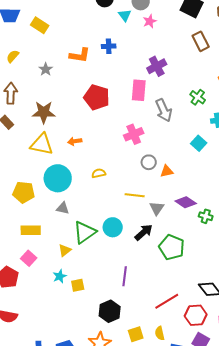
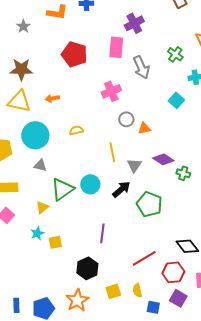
yellow line: (135, 195) -> (112, 152), turned 72

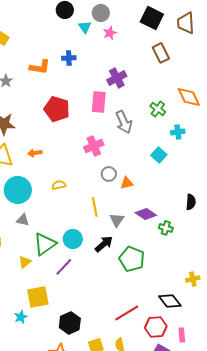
cyan star: (37, 233) -> (21, 317), moved
purple line: (102, 233) -> (64, 267), moved, turned 36
yellow square: (55, 242) -> (38, 297), size x1.6

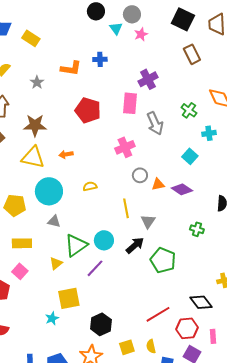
purple diamond: (146, 214) -> (182, 189), moved

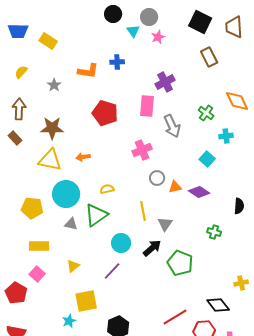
green triangle: (76, 245) -> (96, 215), moved

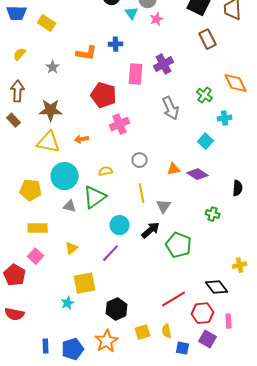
pink rectangle: (147, 106) -> (136, 74), moved
pink cross: (142, 150) -> (120, 124), moved
gray circle: (157, 178) -> (140, 160), moved

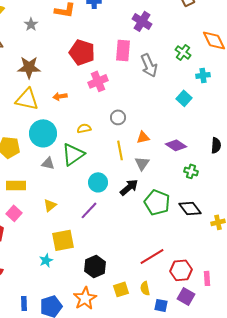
purple cross: (164, 64) -> (142, 21), turned -30
pink rectangle: (136, 74) -> (123, 50), moved
orange triangle: (174, 169) -> (143, 137), moved
purple diamond: (198, 174) -> (176, 145), moved
black diamond: (217, 287) -> (190, 208), moved

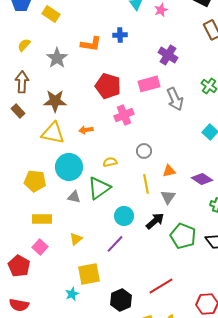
gray star: (31, 24) -> (57, 58), size x1.5
pink rectangle: (123, 50) -> (149, 84), turned 70
red line: (152, 256) -> (161, 286), moved

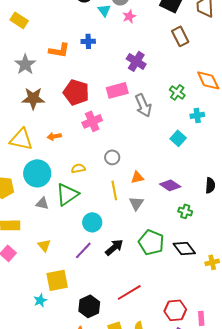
brown star: (55, 101) -> (33, 98), moved
black arrow: (155, 221) -> (114, 247), moved
yellow triangle: (76, 239) -> (44, 245), turned -32

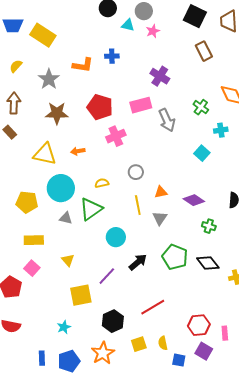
cyan triangle: (104, 10) -> (128, 25), turned -40
yellow rectangle: (19, 20) -> (43, 35), size x1.4
purple line: (83, 250) -> (107, 276), moved
cyan star: (40, 300) -> (64, 327), moved

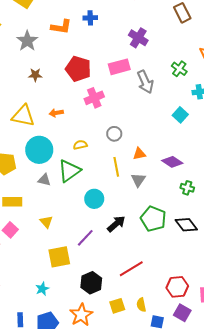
brown star: (57, 113) -> (35, 75), size x0.6

